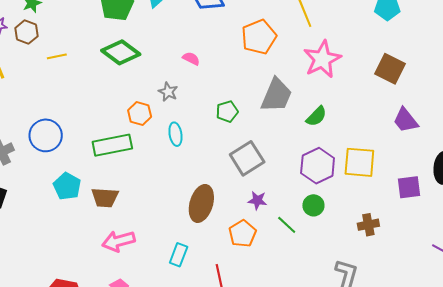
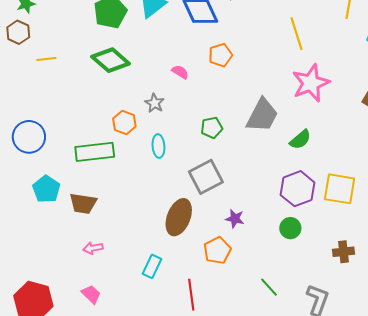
orange pentagon: (259, 37) -> (220, 55), moved, size x0.7
gray square: (247, 158) -> (206, 177), moved
green line: (287, 225) -> (269, 287), moved
pink arrow: (118, 241) -> (93, 248), size x0.6

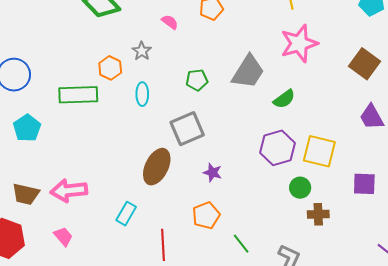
brown trapezoid: (83, 203) -> (26, 194), moved
green circle: (290, 228) -> (300, 188), moved
pink arrow: (93, 248) -> (69, 191), size x1.8
orange pentagon: (217, 250) -> (206, 215), moved

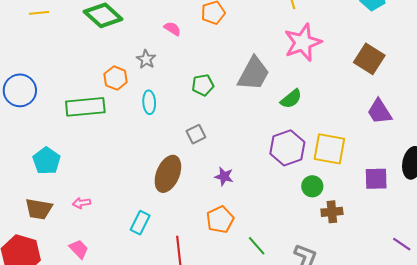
cyan pentagon: (27, 128) -> (47, 161), moved
gray square: (187, 129) -> (196, 134), size x0.6
pink arrow: (69, 191) -> (82, 203), size x0.5

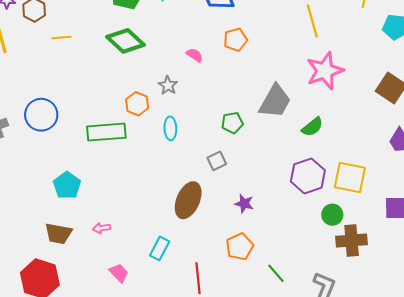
green pentagon: (203, 85) -> (232, 123), moved
brown cross: (332, 212) -> (352, 240), size x1.4
pink trapezoid: (79, 249) -> (119, 273), moved

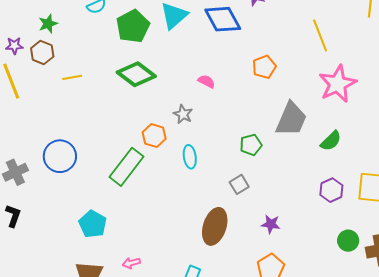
orange pentagon: (235, 40) -> (264, 67), moved
green rectangle: (106, 132) -> (127, 167), turned -42
purple hexagon: (308, 176) -> (331, 190), size x0.7
green circle: (332, 215) -> (348, 241), moved

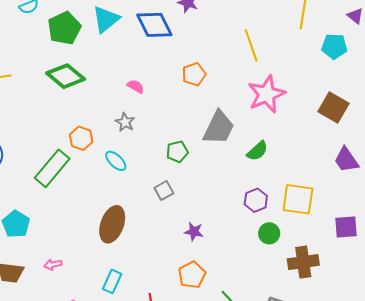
gray star: (183, 114) -> (125, 122), moved
cyan ellipse: (190, 157) -> (116, 161), turned -40
brown ellipse: (215, 226) -> (112, 224), moved
green circle: (348, 241) -> (269, 233), moved

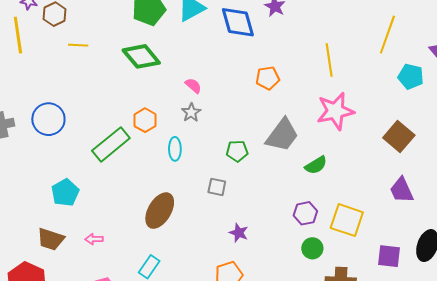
pink semicircle: (136, 86) -> (193, 86), moved
cyan ellipse: (116, 161) -> (175, 149), turned 35
gray square: (164, 191) -> (217, 187), turned 30

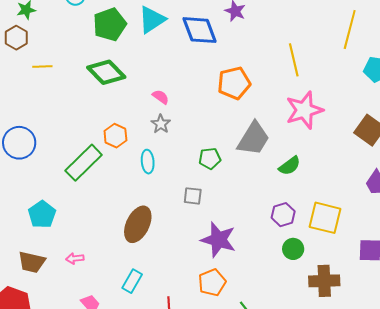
orange pentagon: (268, 78) -> (234, 83), size x1.4
purple star: (239, 233) -> (218, 240), size x1.8

